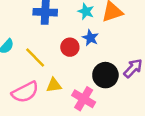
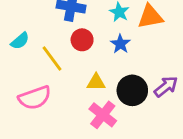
red circle: (70, 47) -> (82, 40), moved
yellow triangle: (54, 85) -> (96, 82), moved

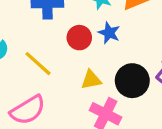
red circle: (82, 40) -> (79, 38), moved

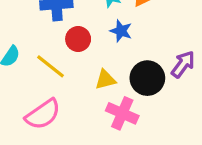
red circle: (79, 38) -> (78, 39), moved

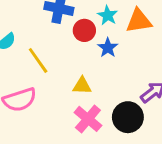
red circle: (78, 39) -> (84, 30), moved
black circle: (147, 78) -> (128, 117), moved

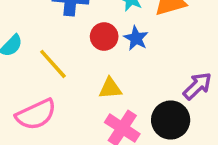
red circle: (84, 30) -> (104, 37), moved

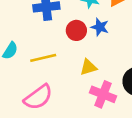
yellow line: (53, 64) -> (43, 58), turned -50

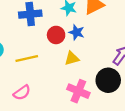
yellow triangle: (88, 67) -> (72, 58), moved
pink semicircle: (38, 97) -> (22, 93), size x0.7

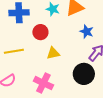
blue star: (77, 32) -> (87, 32), moved
pink cross: (78, 91) -> (43, 83), moved

